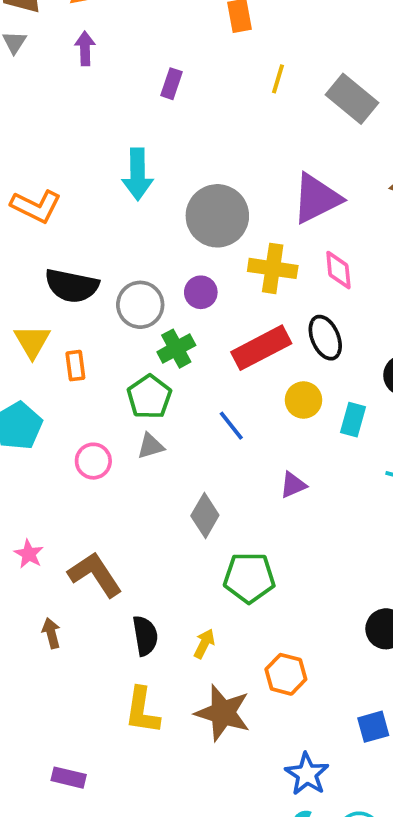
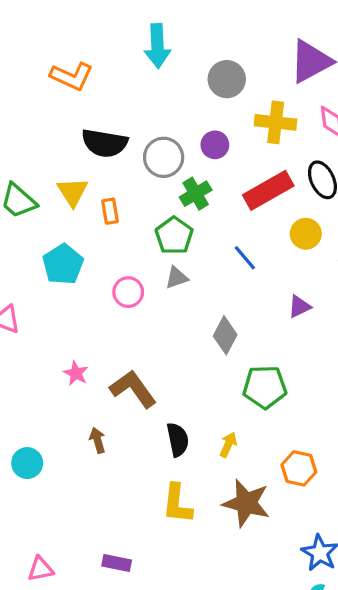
gray circle: (217, 216) -> (227, 79), size x0.7

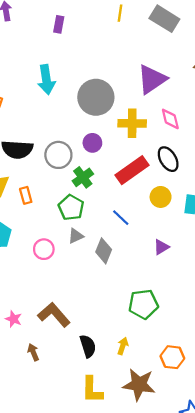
gray circle: (227, 79) -> (96, 97), size x1.4
gray diamond: (225, 335) -> (104, 251), moved
pink star: (76, 373) -> (14, 319), moved

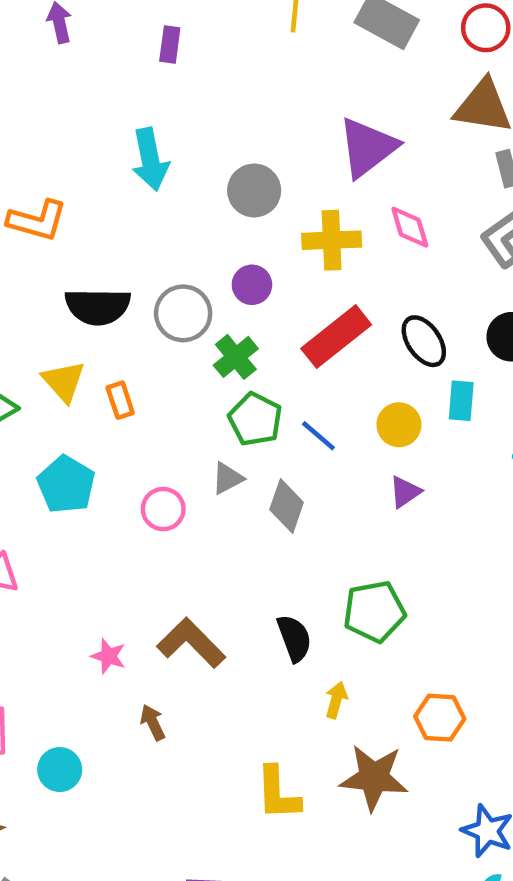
gray circle: (96, 97) -> (254, 191), size x0.7
black ellipse: (168, 159) -> (424, 341), moved
yellow circle: (161, 197) -> (399, 425), moved
green pentagon: (71, 208) -> (255, 419), moved
black semicircle: (88, 346) -> (294, 638), moved

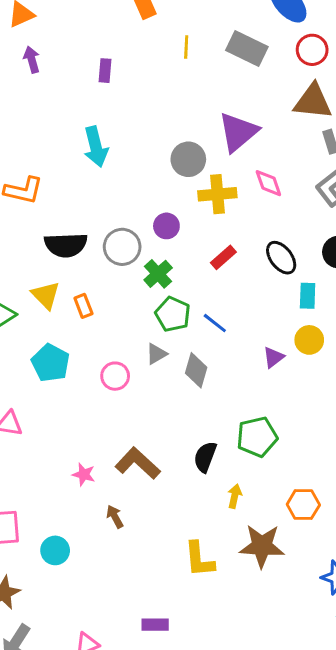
gray circle: (254, 191) -> (188, 159), moved
red rectangle: (336, 337) -> (223, 257), size x0.6
yellow circle: (399, 425) -> (309, 340), moved
black semicircle: (294, 638) -> (205, 457), turned -136

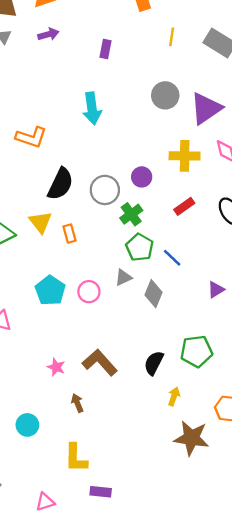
purple arrow: (32, 60) -> (48, 34), turned 84
gray circle: (188, 159) -> (165, 95), moved
black semicircle: (66, 245) -> (60, 184), turned -68
cyan pentagon: (51, 363) -> (50, 291), moved
yellow L-shape: (199, 559) -> (76, 458), moved

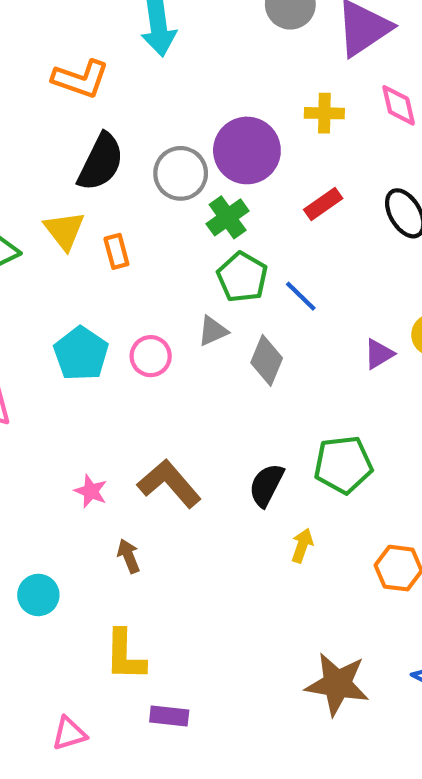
orange L-shape: (31, 137) -> (81, 79), moved
yellow cross: (185, 156) -> (324, 113), size x0.7
purple circle: (142, 177) -> (247, 150), size x1.8
brown star: (191, 438) -> (337, 684), moved

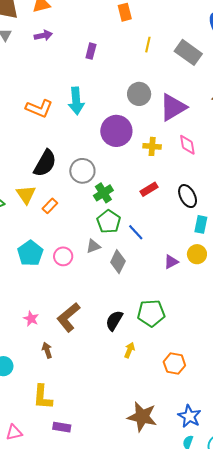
orange L-shape: (81, 79) -> (39, 108), moved
purple circle: (247, 150) -> (116, 131), moved
orange rectangle: (116, 251) -> (50, 206), turned 56
brown L-shape: (169, 484) -> (68, 317), turned -92

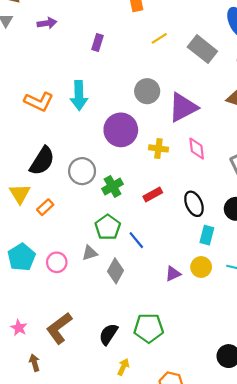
yellow line: (148, 45) -> (159, 38), turned 42
green cross: (103, 193) -> (113, 186), moved

